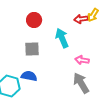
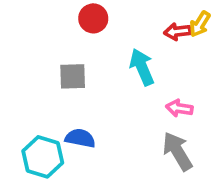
red circle: (34, 20) -> (93, 18), moved
gray square: (32, 49) -> (73, 76), moved

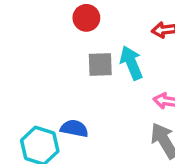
gray square: (73, 76) -> (100, 65), moved

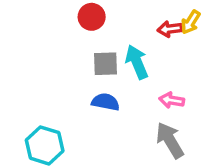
blue semicircle: (74, 128) -> (106, 102), moved

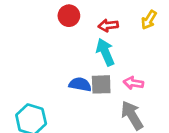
red arrow: (170, 29) -> (108, 25), moved
gray square: (106, 64) -> (101, 84), moved

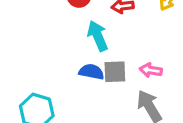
cyan arrow: (105, 52) -> (98, 36), moved

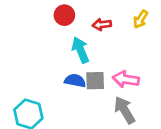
pink arrow: (151, 70) -> (126, 79), size x1.4

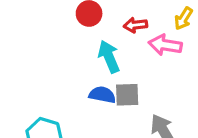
pink arrow: (126, 79) -> (165, 45), moved

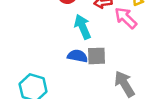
pink arrow: (165, 45) -> (126, 18), turned 35

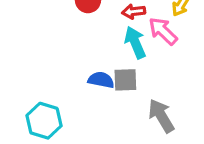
cyan arrow: (83, 27) -> (135, 42), moved

